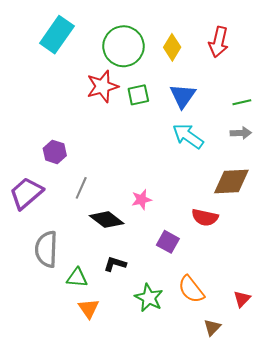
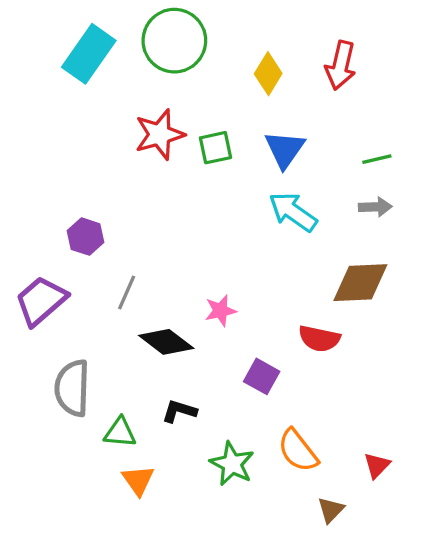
green circle: (124, 46) -> (174, 41), moved

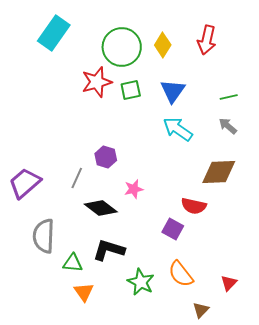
green circle: (174, 41) -> (122, 47), moved
gray arrow: (375, 207) -> (228, 126), turned -138
purple hexagon: (85, 237) -> (106, 157), moved
purple square: (262, 376) -> (173, 229), moved
black L-shape: (179, 411) -> (109, 250), size x1.5

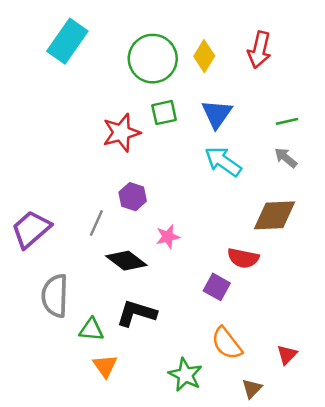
red star: (97, 82) -> (121, 133), moved
green star: (141, 282) -> (185, 375), moved

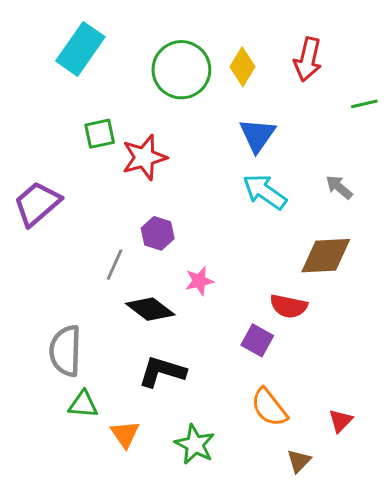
green square: (164, 113) -> (100, 134), moved
green line: (287, 121) -> (364, 104), moved
purple trapezoid: (31, 229) -> (37, 204), moved
green triangle: (91, 330) -> (83, 404), moved
green star: (185, 375) -> (195, 445), moved

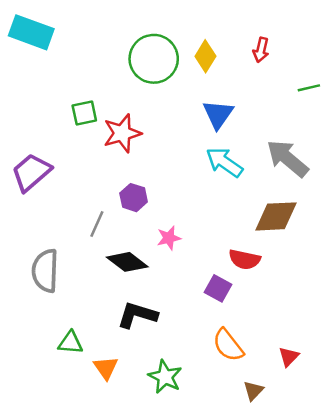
cyan rectangle: (80, 49) -> (31, 32), moved, turned 75
red arrow: (308, 59) -> (261, 50), size x0.7
gray arrow: (339, 187) -> (287, 158), size x1.8
gray semicircle: (65, 351) -> (45, 271), moved

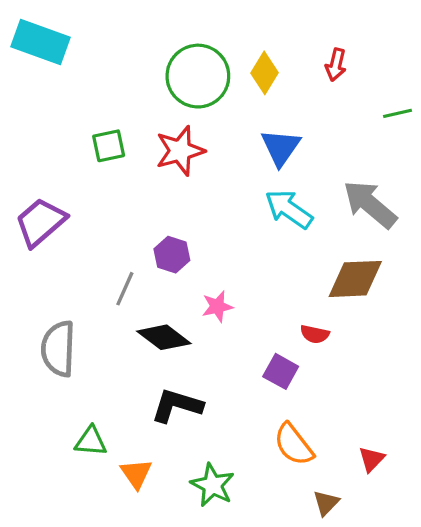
red star: (122, 133) -> (180, 151), moved
red semicircle: (245, 259) -> (315, 334), size x0.7

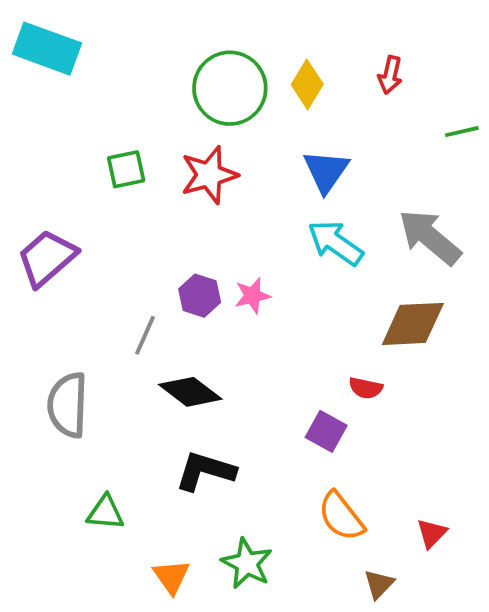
pink star: (217, 307) -> (252, 296), moved
orange triangle: (136, 474) -> (171, 577), moved

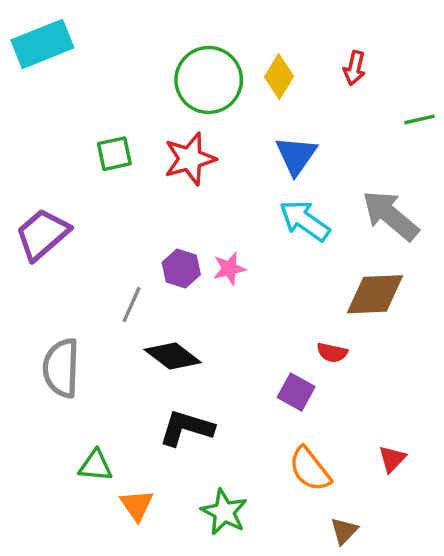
cyan rectangle: (47, 49) -> (42, 44), turned -42
red triangle: (432, 533) -> (392, 459), moved
orange triangle: (171, 577) -> (137, 505), moved

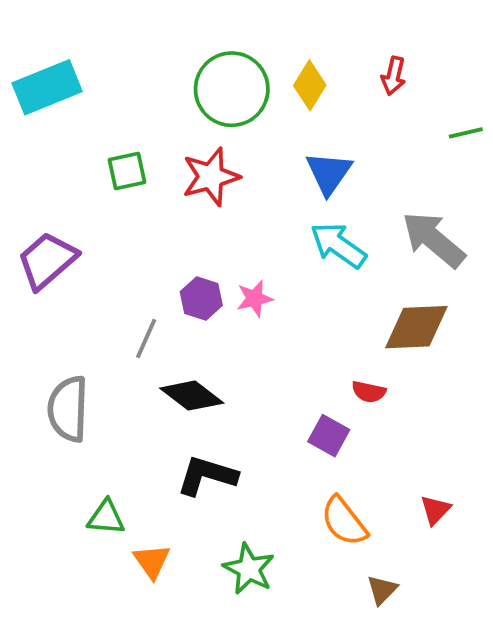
cyan rectangle: (42, 44) -> (47, 87), moved

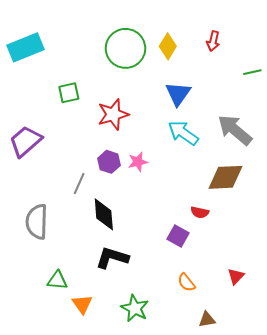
red star: (211, 177) -> (113, 114), moved
black diamond: (192, 396) -> (104, 214), turned 48
orange semicircle: (344, 521) -> (186, 282), size x0.7
brown triangle: (382, 590) -> (207, 320), turned 36

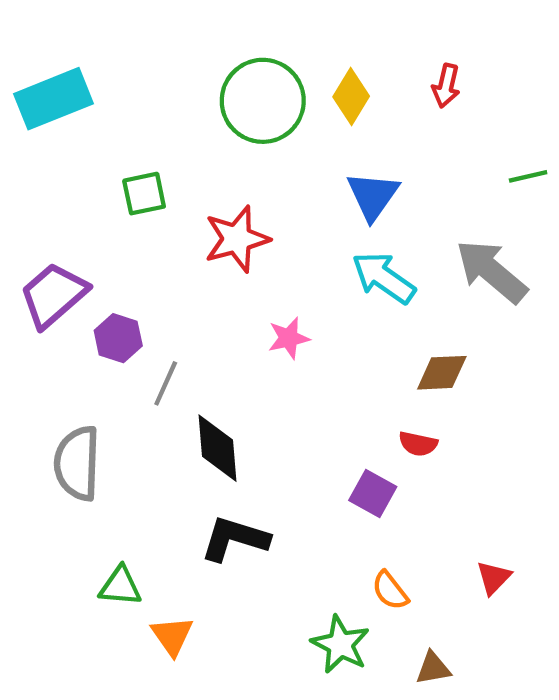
green line: (252, 72) -> (528, 176), moved
purple hexagon: (109, 162) -> (118, 338), moved
brown diamond: (226, 177) -> (442, 373), moved, size x0.7
green star: (135, 308) -> (340, 644), moved

